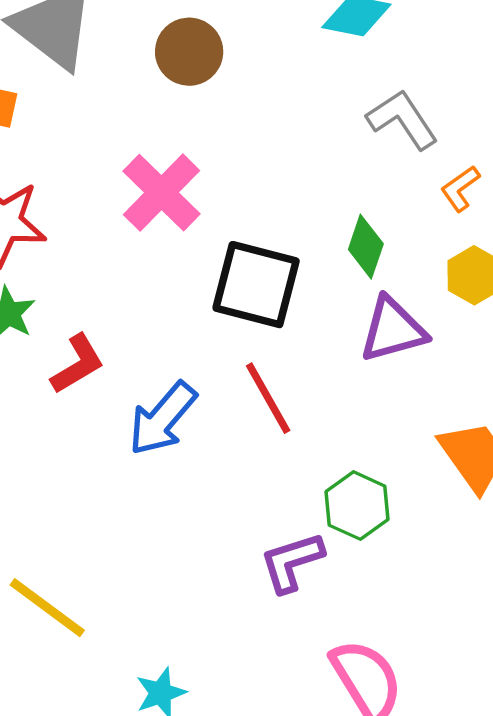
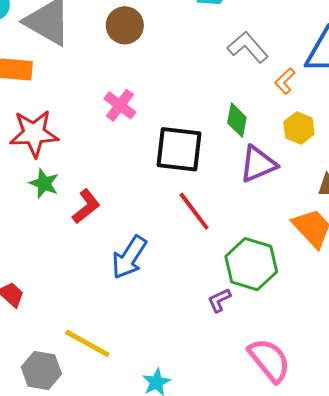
pink cross: (162, 193) -> (120, 105), size x0.7
blue arrow: (162, 419) -> (129, 257), moved
green hexagon: (357, 506) -> (251, 264), size x1.4
purple L-shape: (292, 562) -> (219, 300), size x0.7

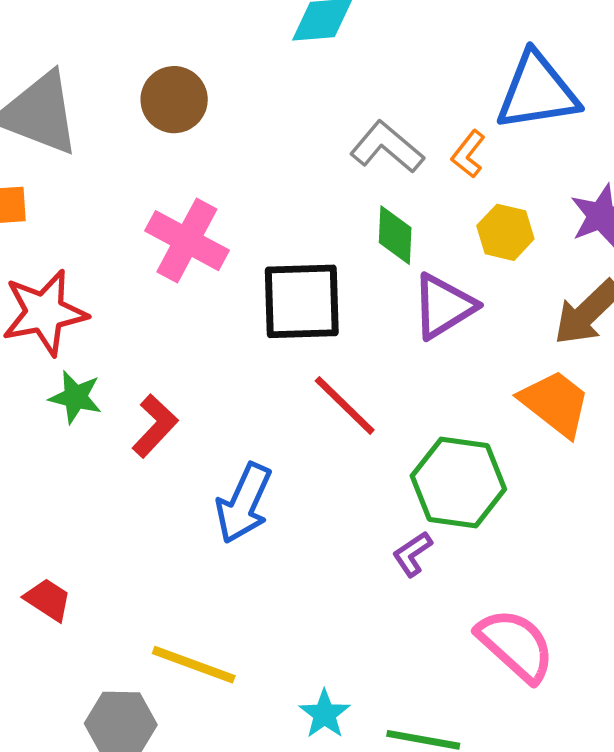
gray L-shape: (248, 47) -> (387, 147), moved
pink cross: (120, 105) -> (187, 241), size x1.4

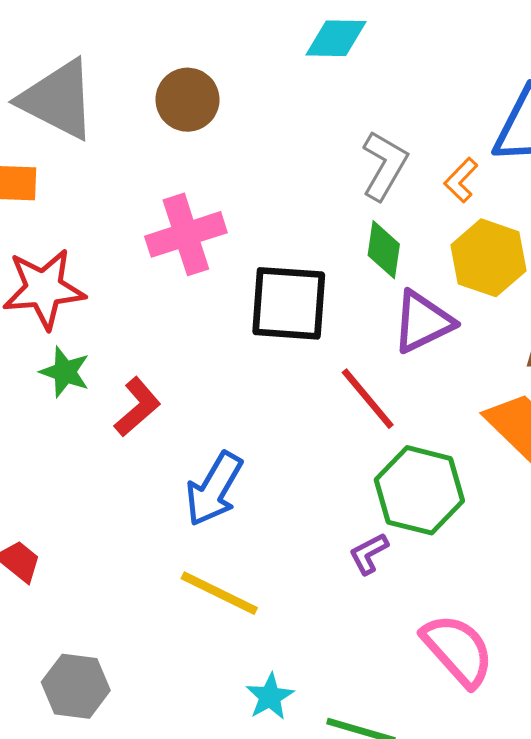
gray L-shape: (387, 147) -> (384, 165), turned 74
yellow hexagon: (505, 232) -> (488, 258), size x1.4
pink cross: (187, 241) -> (186, 234), turned 38
red line: (345, 405) -> (368, 399), moved
yellow line: (194, 665) -> (219, 593), moved

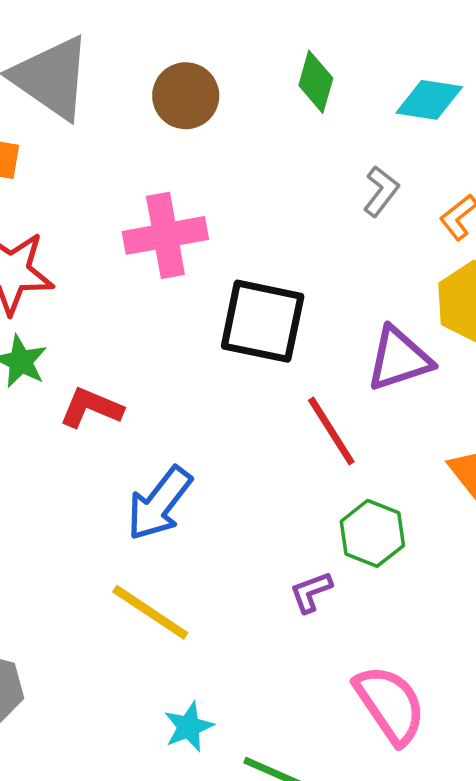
cyan diamond: (336, 38) -> (429, 100), moved
gray L-shape: (384, 165) -> (381, 191), size x0.7
green diamond: (384, 250) -> (316, 82), moved
red L-shape: (137, 407) -> (91, 408), turned -124
green hexagon: (419, 490) -> (372, 533), size x0.7

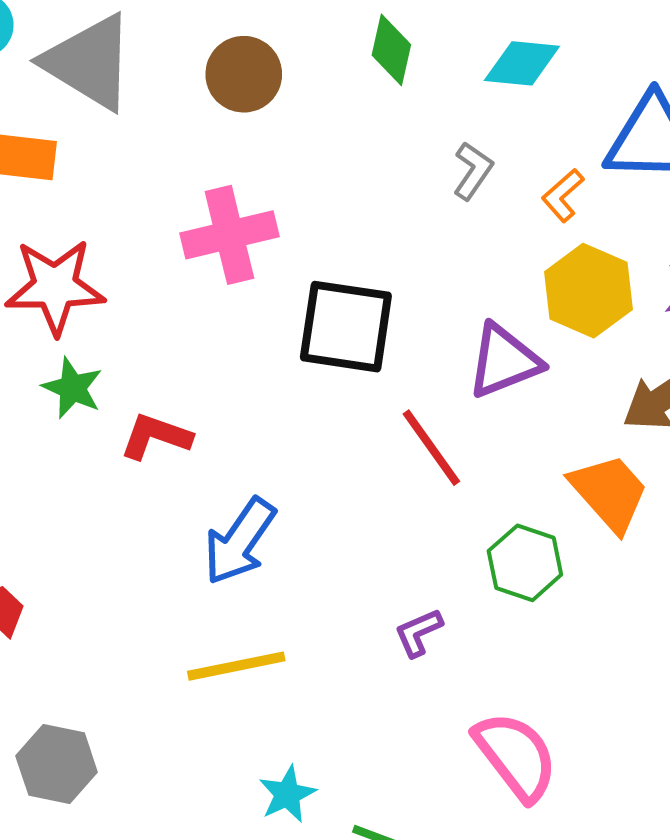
green hexagon: (372, 533) -> (525, 563), moved
yellow line: (150, 612) -> (236, 666), turned -42

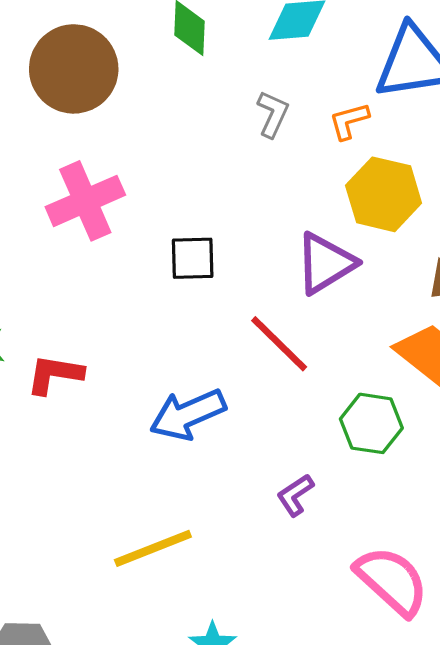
brown circle: (244, 74) -> (74, 69), size x1.4
orange L-shape: (563, 195) -> (349, 121), turned 36
black square: (346, 327) -> (193, 258), size x0.6
blue arrow: (240, 541) -> (188, 414), moved, turned 42

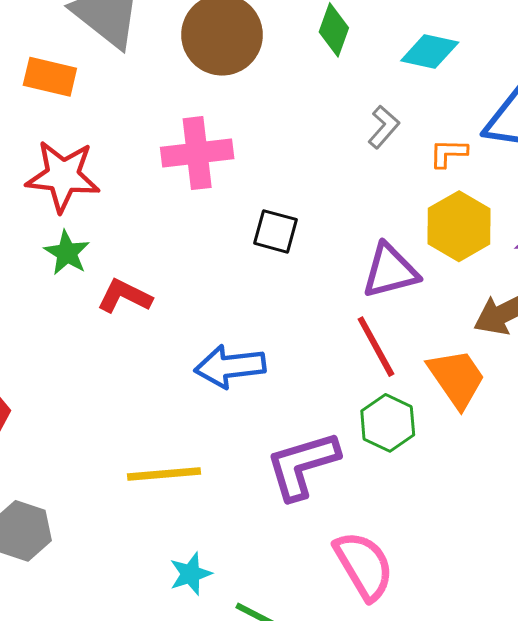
red line: (279, 344) -> (376, 347), moved
purple L-shape: (295, 495) -> (302, 465), size x2.0

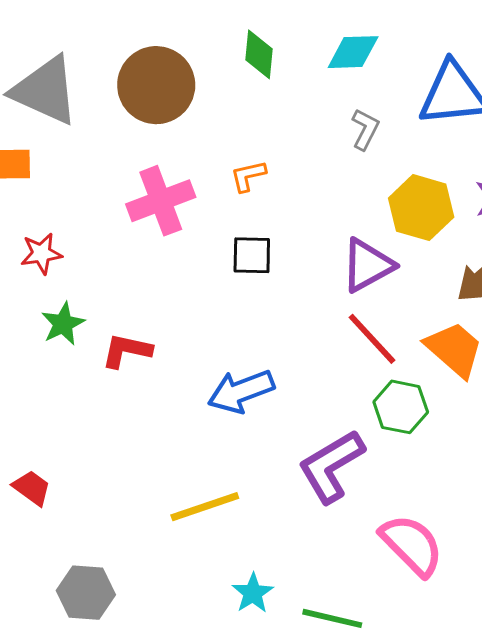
gray L-shape: (384, 127) -> (365, 129), moved
orange L-shape: (448, 153) -> (248, 176), moved
red star: (63, 176) -> (41, 253), size x0.6
green star: (67, 253) -> (63, 324), turned 30

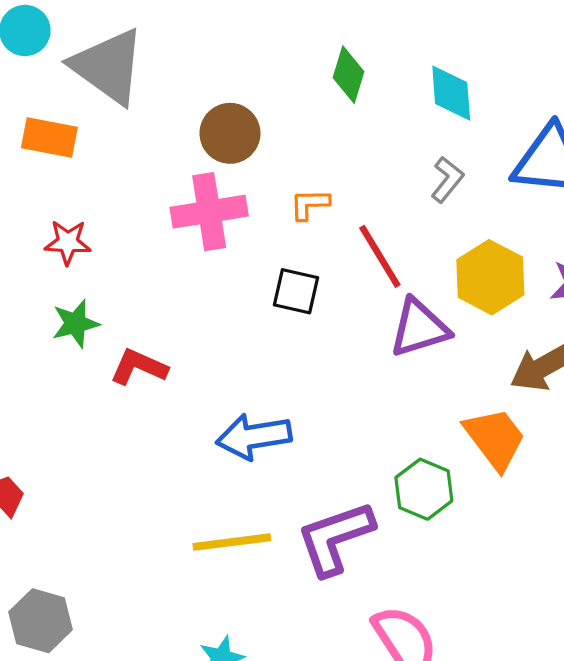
cyan diamond: (353, 52) -> (451, 93), turned 76
brown circle: (156, 85) -> (230, 133), moved, size x0.7
red line: (372, 339) -> (380, 256), moved
yellow line: (205, 507) -> (232, 542), moved

